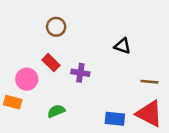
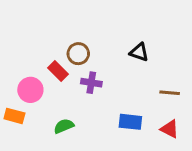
brown circle: (56, 27) -> (78, 54), moved
red triangle: (149, 114) -> (170, 129), size x0.6
blue rectangle: (115, 119) -> (130, 122), moved

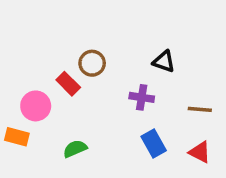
purple cross: (91, 83) -> (142, 97), moved
blue rectangle: (130, 122) -> (154, 144), turned 55

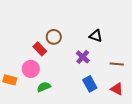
purple cross: (142, 97) -> (83, 57), turned 32
pink circle: (36, 106) -> (31, 69), moved

